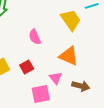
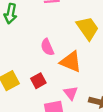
orange triangle: (69, 56) -> (71, 62), moved

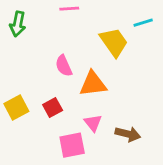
orange triangle: (71, 62) -> (93, 84), turned -30

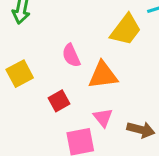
yellow trapezoid: (114, 42) -> (126, 30), turned 72
yellow square: (16, 108) -> (20, 74), moved

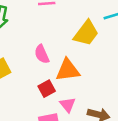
red square: (59, 101) -> (47, 89), moved

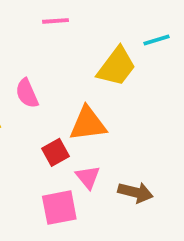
pink semicircle: (42, 54) -> (27, 93), moved

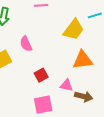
orange triangle: (88, 124) -> (83, 60), moved
pink triangle: (88, 177) -> (66, 85), moved, turned -40

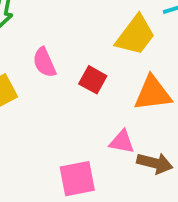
red square: (41, 75) -> (93, 80), moved, turned -32

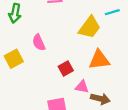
red square: (93, 80) -> (66, 68), moved, turned 32

